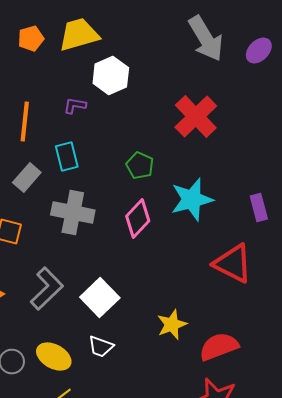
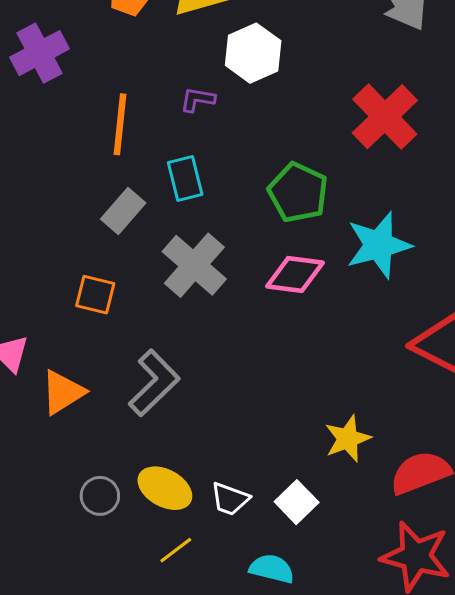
green pentagon: (140, 166) -> (298, 192), size x1.4
gray cross: (73, 212) -> (194, 265), turned 30
pink diamond: (138, 218) -> (295, 274), turned 54
white square: (100, 298) -> (297, 502), moved, size x0.7
white trapezoid: (101, 346) -> (230, 499), moved

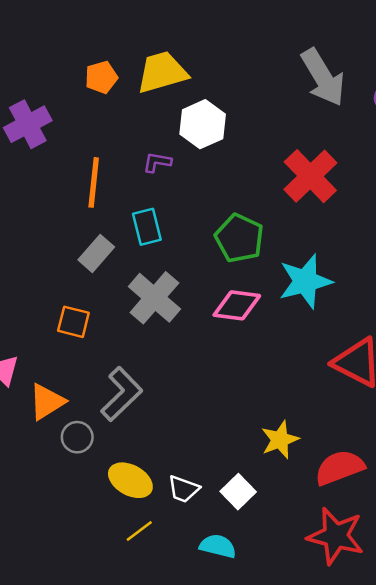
gray circle: (100, 496) -> (77, 437), moved

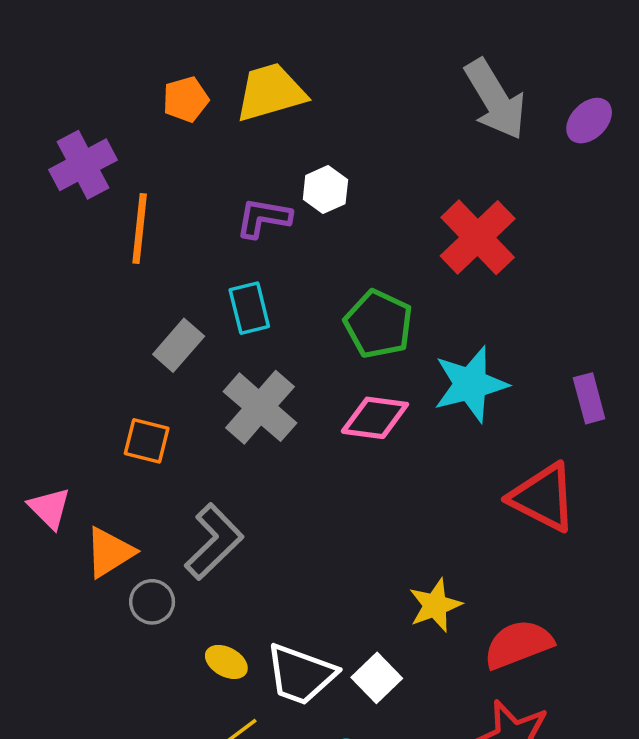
white hexagon: (203, 124) -> (325, 190), moved, size x0.7
purple L-shape: (157, 162) -> (264, 218), size x1.4
orange line: (94, 182) -> (140, 228), moved
yellow ellipse: (130, 480) -> (226, 662), size x0.7
white trapezoid: (184, 489) -> (301, 674), size x1.6

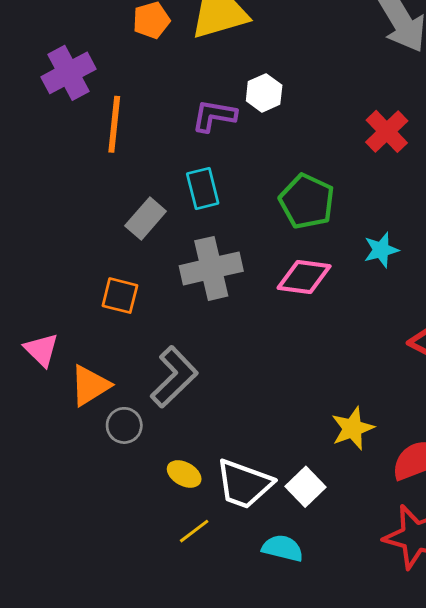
red cross: (478, 237) -> (387, 131), size x0.7
cyan star: (471, 384) -> (381, 250), size x0.6
gray cross: (260, 407) -> (211, 268), turned 36

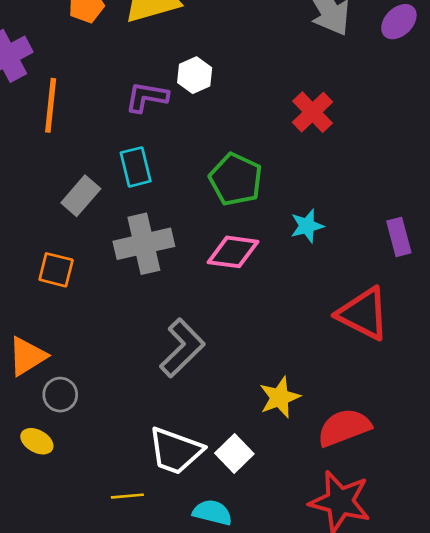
gray L-shape: (174, 377) -> (182, 348), moved
yellow ellipse: (184, 474) -> (37, 441), moved
yellow line: (194, 531) -> (127, 496), turned 32

